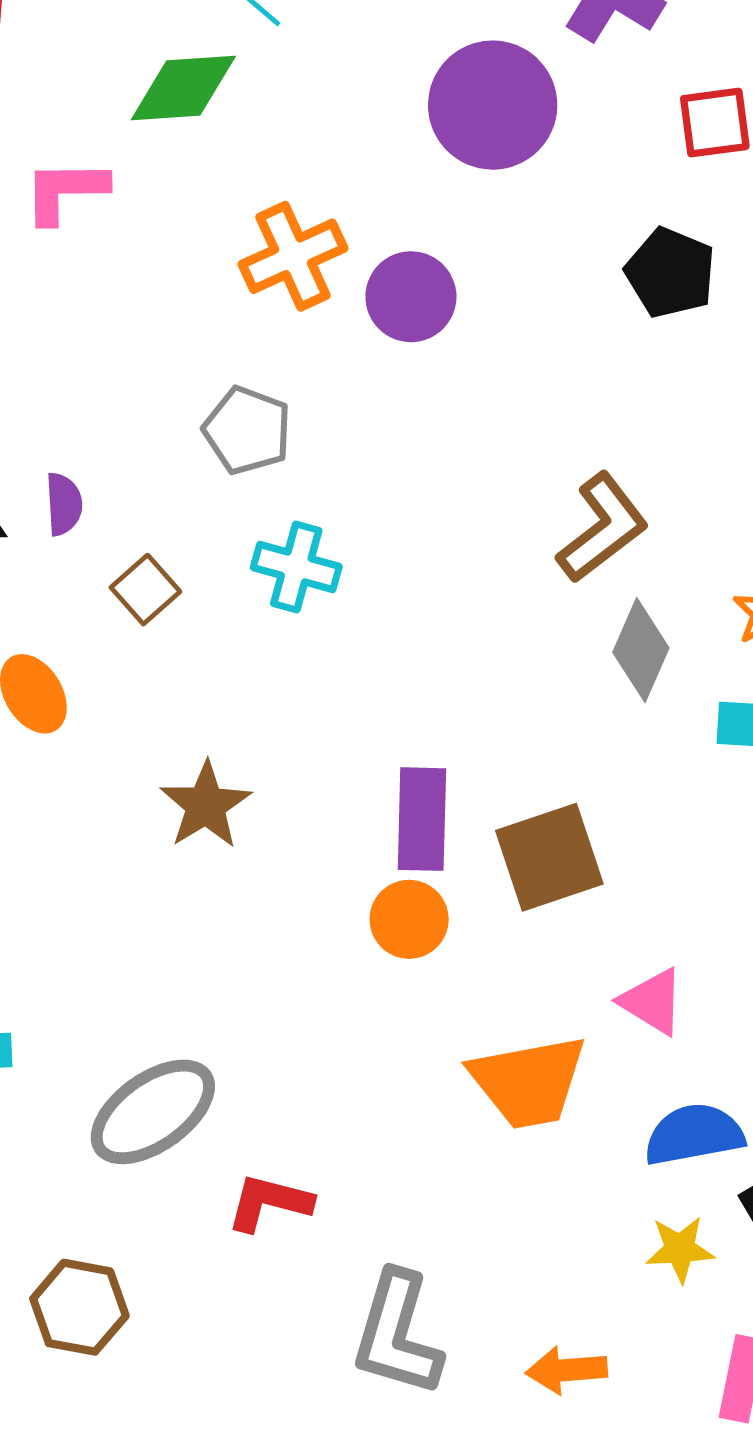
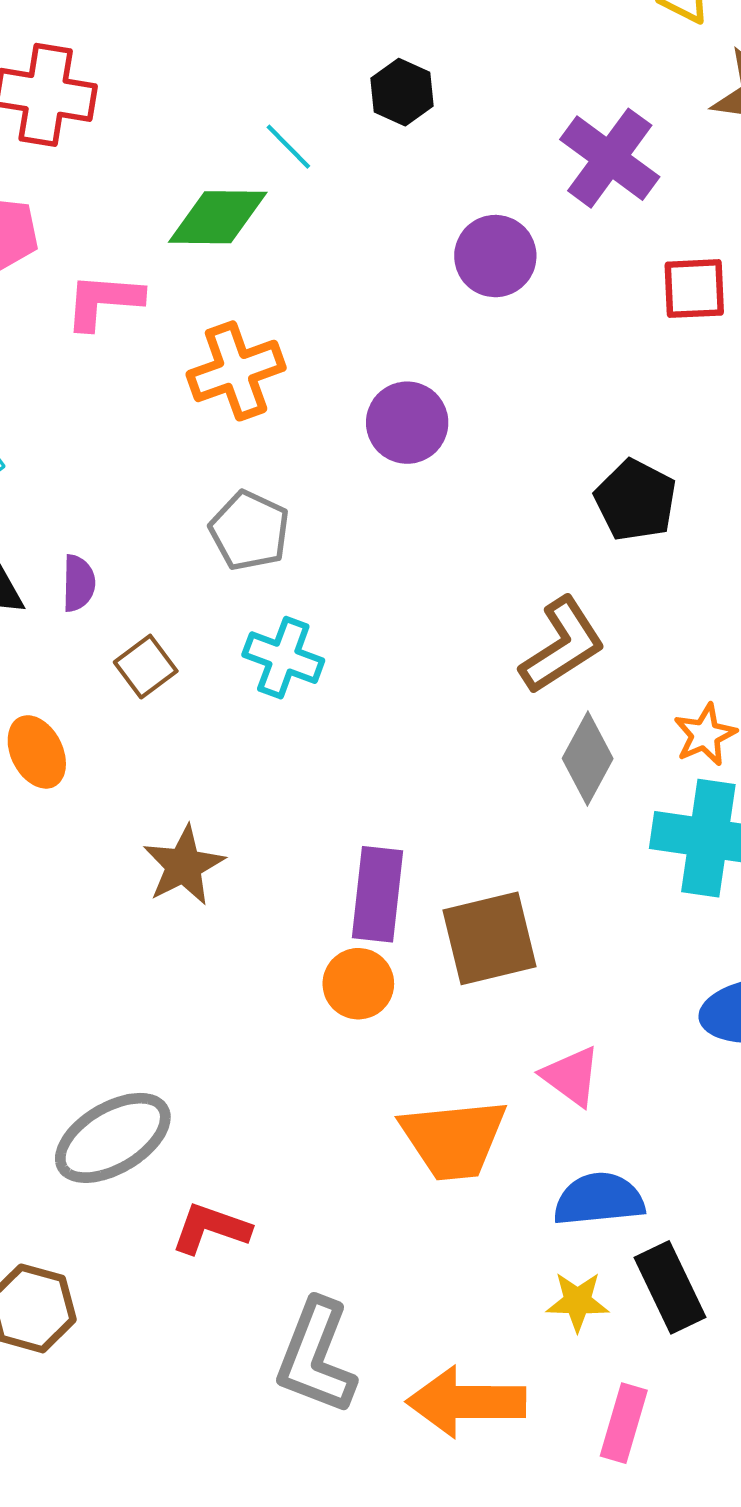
purple circle: (493, 105) -> (495, 256), size x0.7
orange cross: (293, 256) -> (236, 371), moved
black pentagon: (670, 273) -> (636, 500), moved
orange arrow: (566, 1370) -> (466, 1402), size x1.6

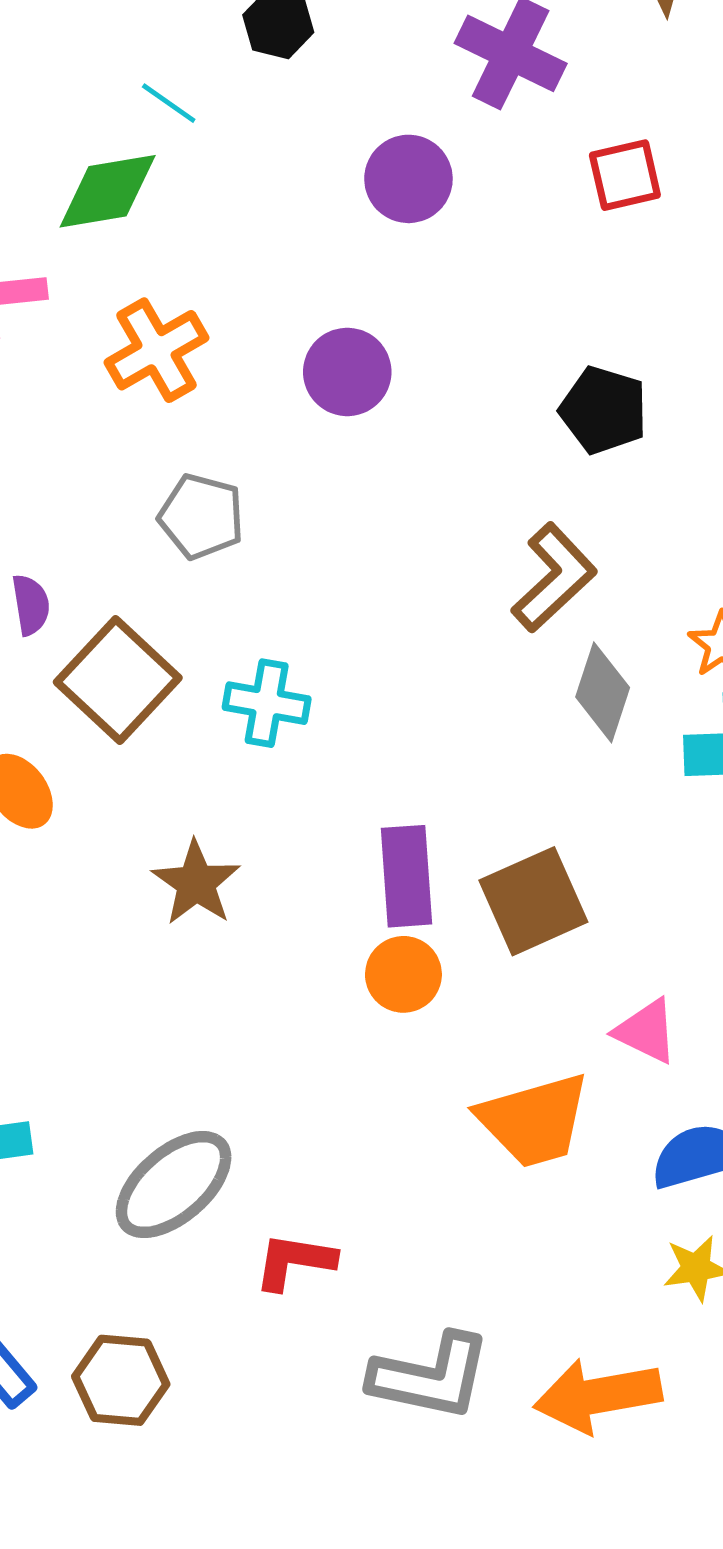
cyan cross: (283, 658) -> (267, 703), moved
brown square: (146, 667) -> (118, 680), size x1.8
gray L-shape: (316, 1357) -> (430, 1377), turned -89

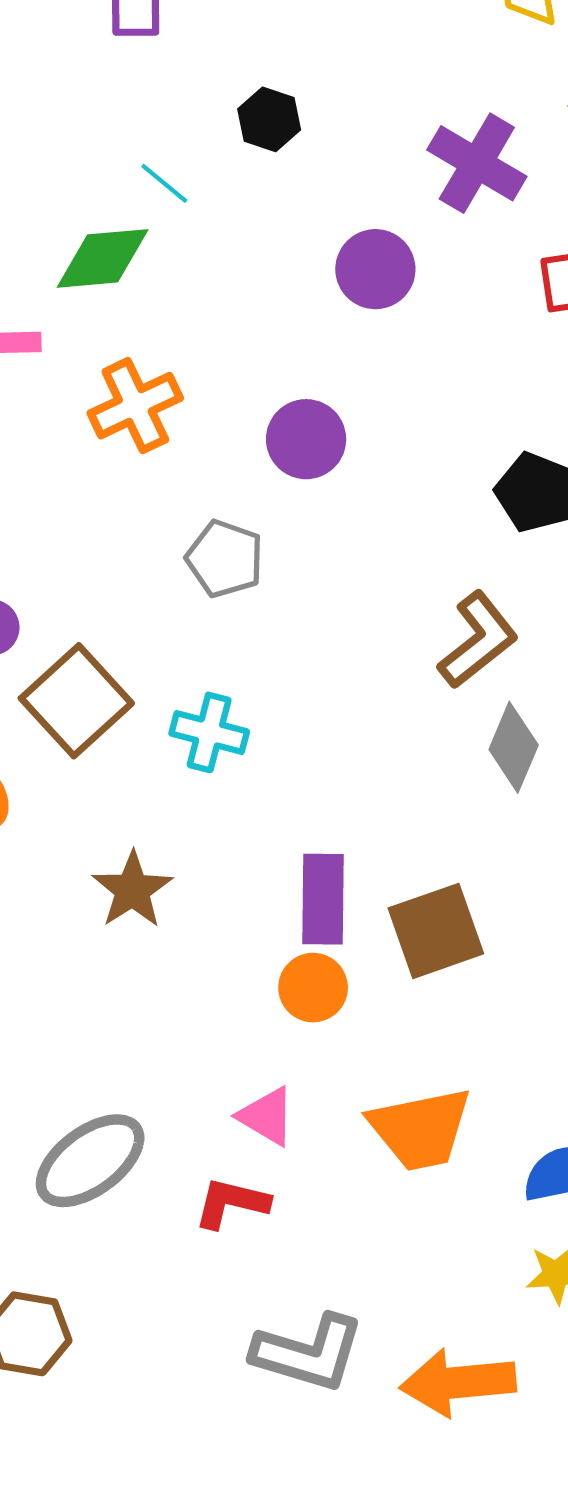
gray pentagon: (201, 516) -> (225, 559), moved
pink triangle: (646, 1031) -> (267, 1116), moved
red L-shape: (295, 1261) -> (231, 1203), moved

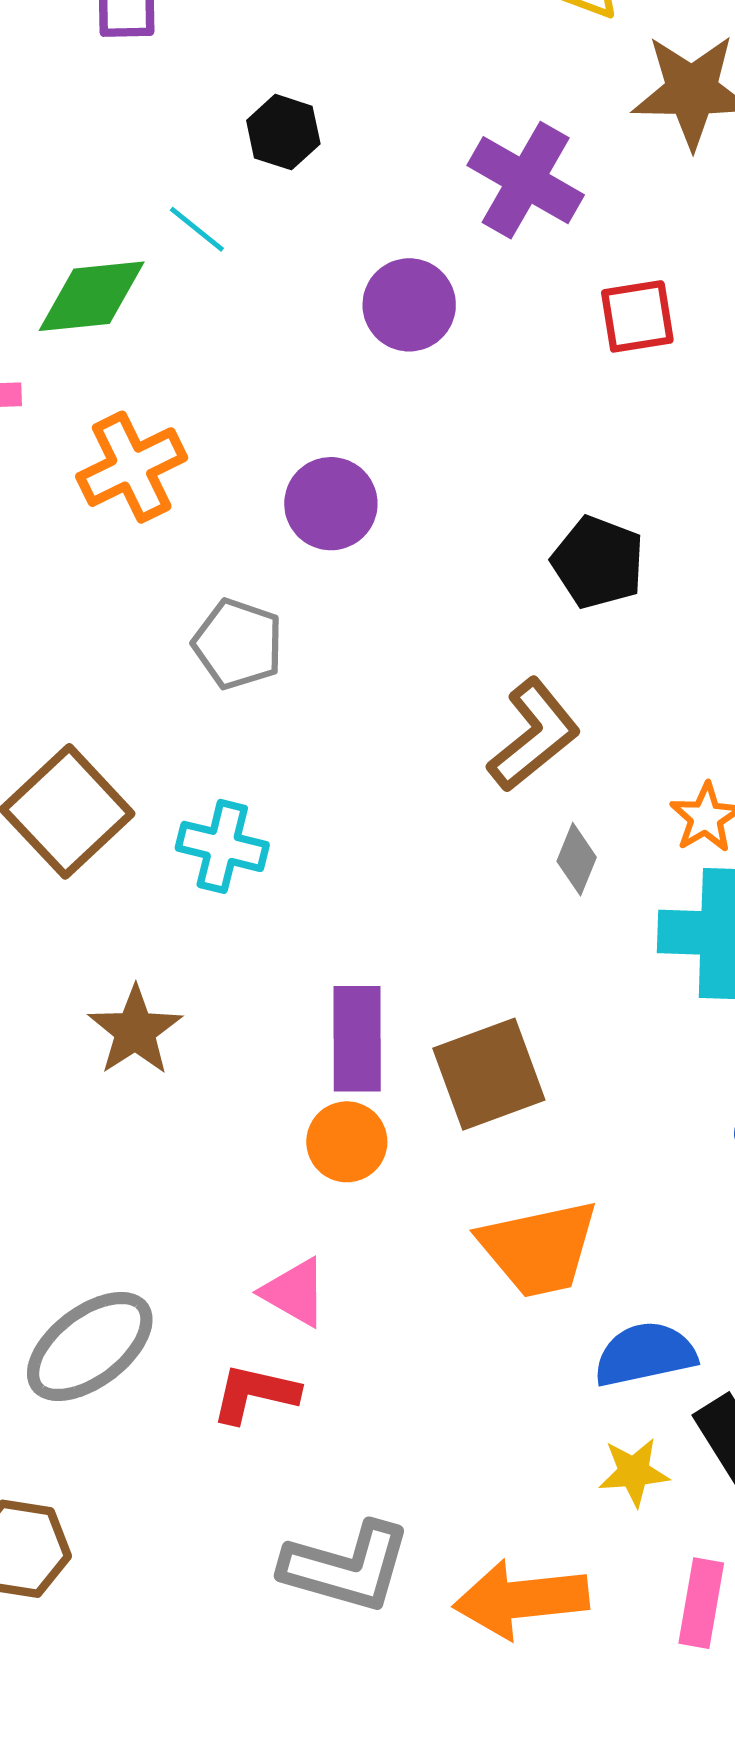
cyan line: (164, 183) -> (197, 229), moved
gray diamond: (514, 747) -> (577, 859), size x0.7
orange trapezoid: (420, 1129) -> (539, 1248), moved

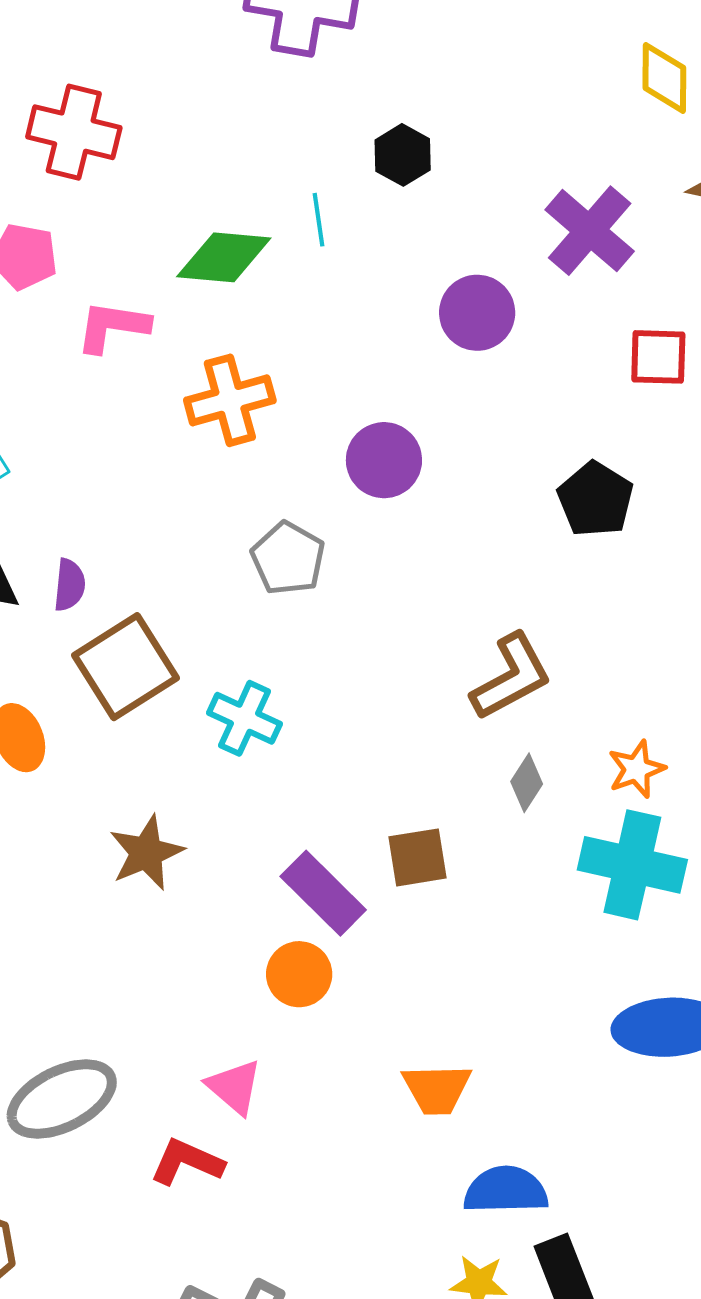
cyan line: (197, 229) -> (319, 220), turned 32
black pentagon: (598, 562) -> (595, 499), moved
purple rectangle: (357, 1039) -> (323, 893), turned -56
brown square: (489, 1074) -> (417, 857), moved, size x0.7
orange trapezoid: (539, 1248) -> (437, 1089), size x0.7

